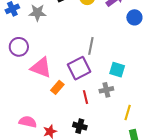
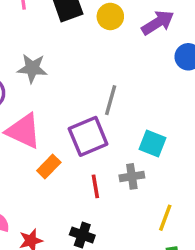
gray star: (37, 13) -> (32, 68), moved

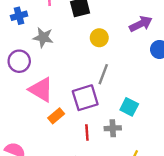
yellow circle: (110, 16) -> (99, 38), moved
gray star: (32, 68) -> (43, 37), moved

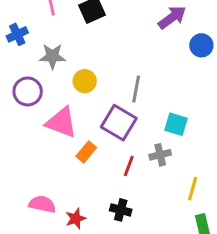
yellow circle: (99, 38) -> (85, 81), moved
purple square: (85, 98) -> (119, 123), turned -32
red line: (87, 133) -> (129, 166), turned 35

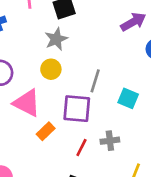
gray star: (52, 56) -> (56, 39), moved, turned -30
purple square: (119, 123) -> (77, 109), turned -32
cyan square: (176, 124) -> (128, 98), moved

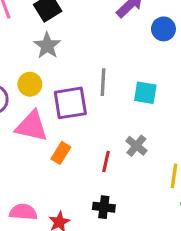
yellow circle: (51, 69) -> (30, 84), moved
purple square: (77, 109) -> (70, 103), moved
gray cross: (110, 141) -> (136, 146), turned -30

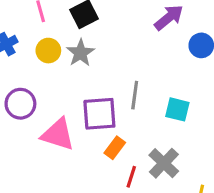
yellow circle: (30, 84) -> (48, 51), moved
gray cross: (136, 146) -> (164, 163), size x1.4
orange rectangle: (61, 153) -> (115, 148), moved

